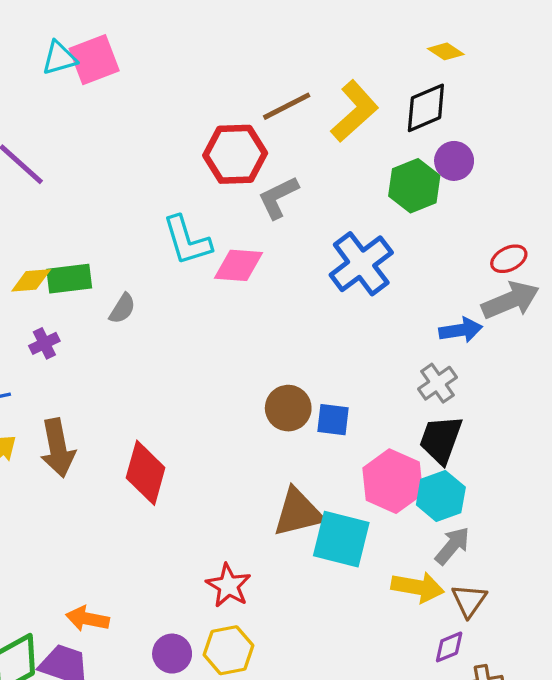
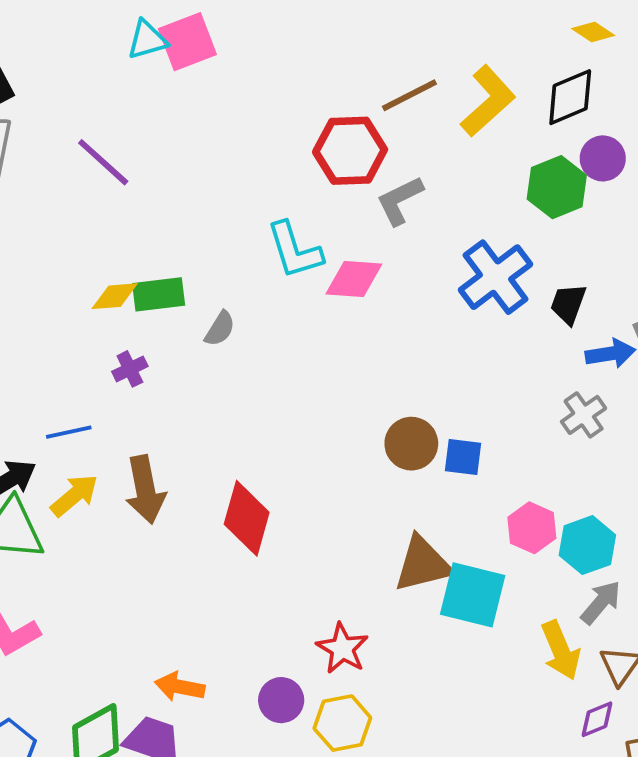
black trapezoid: (441, 440) -> (568, 304), moved, size x0.7
pink hexagon: (393, 481) -> (532, 528), size x0.7
yellow arrow: (418, 587) -> (561, 650), turned 57
purple circle: (172, 654) -> (281, 700), moved

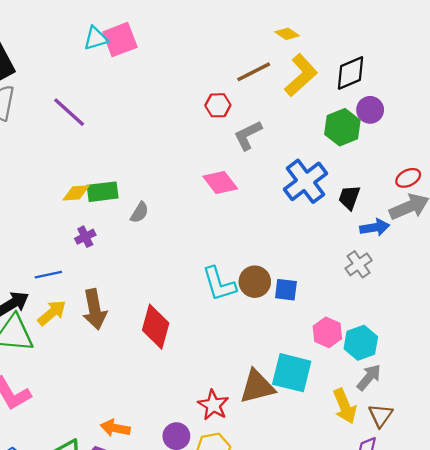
yellow diamond: (593, 32) -> (287, 34), moved
red hexagon: (350, 151) -> (218, 105), size x0.6
cyan L-shape: (295, 250) -> (219, 284), moved
pink diamond: (354, 279) -> (220, 183), turned 48
brown triangle: (423, 564) -> (257, 387), moved

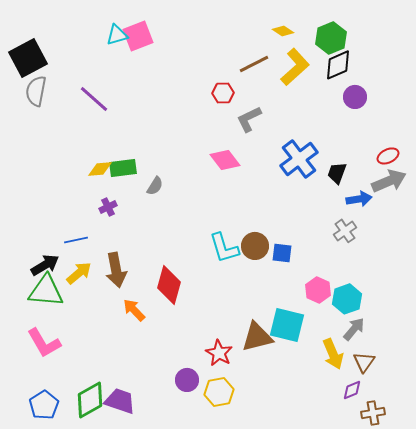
green hexagon: (342, 127) -> (331, 38), moved
orange arrow: (115, 428) -> (134, 310), moved, turned 35

